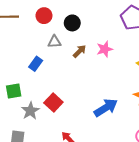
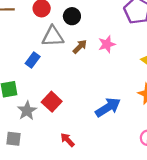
gray triangle: (54, 42) -> (53, 36), size x1.5

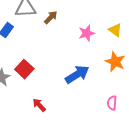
pink star: (107, 44) -> (87, 33), moved

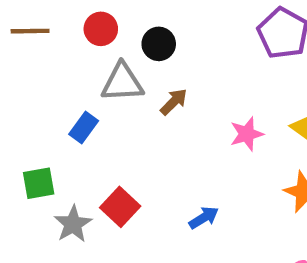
blue arrow: (77, 74) -> (204, 218), moved, size x0.6

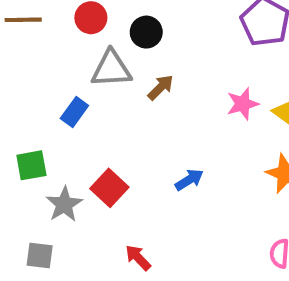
pink star: (247, 134) -> (243, 104), moved
blue arrow: (204, 218) -> (189, 180), moved

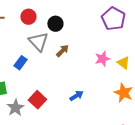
gray triangle: (111, 69) -> (38, 42), turned 50

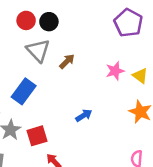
black circle: (55, 24) -> (49, 22), moved
blue rectangle: (20, 63) -> (24, 91), moved, size x1.5
red square: (37, 100) -> (37, 136), moved, turned 30

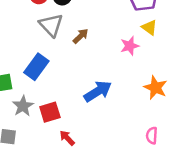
yellow triangle: (140, 76) -> (149, 27), moved
blue arrow: (84, 115) -> (98, 91), size x1.6

